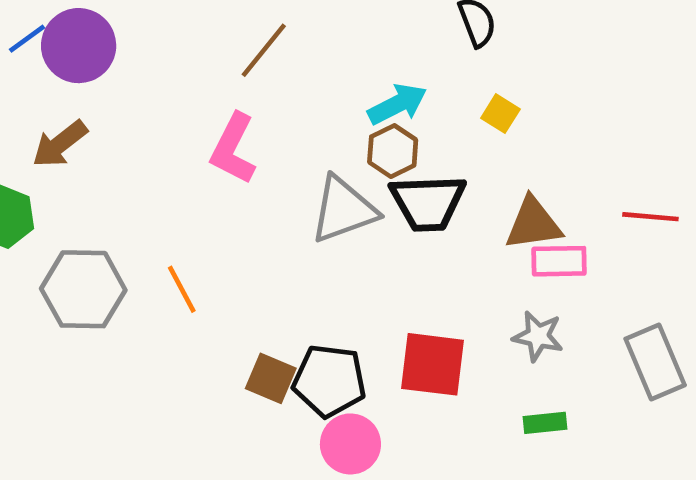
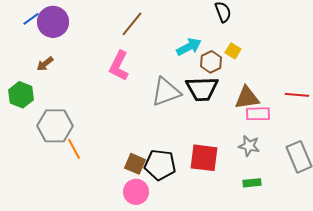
brown arrow: (60, 144) -> (45, 64), size x0.7
brown hexagon: (393, 151) -> (211, 62), moved
orange line: (182, 289) -> (74, 149), moved
pink circle: (350, 444) -> (136, 192), moved

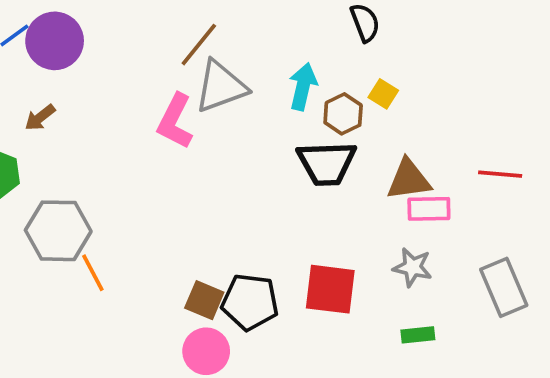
cyan arrow: (189, 47) -> (303, 87), turned -50
gray triangle: (166, 92) -> (221, 87), moved

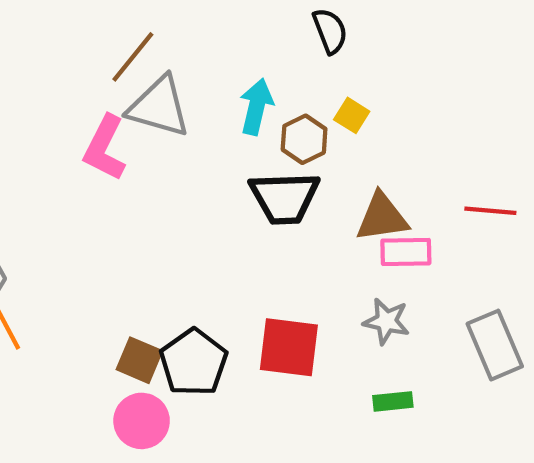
gray triangle: (221, 87) -> (159, 107), turned 36
black pentagon: (250, 302) -> (194, 362), turned 30

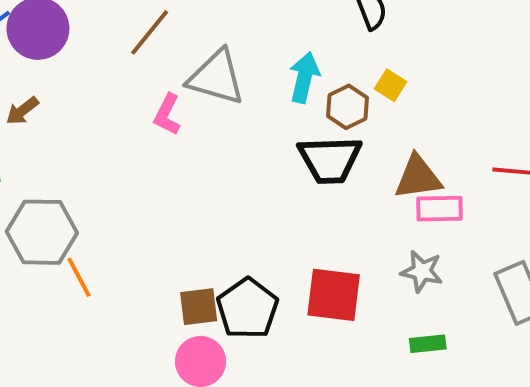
brown line: (133, 57) -> (150, 32), moved
pink L-shape: (105, 148) -> (167, 115), size x0.7
brown square: (139, 360) -> (199, 307), turned -30

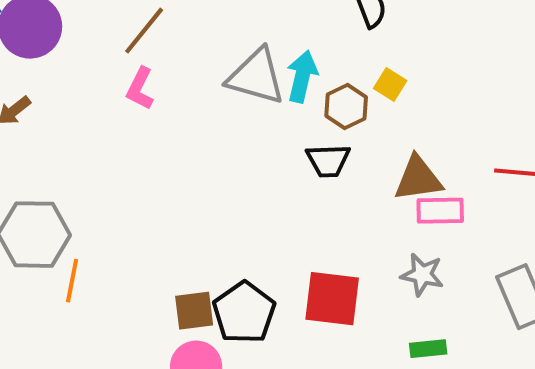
gray triangle: (216, 77) -> (256, 77), moved
pink L-shape: (167, 115) -> (140, 89), moved
black trapezoid: (330, 160) -> (328, 161), size x0.7
orange line: (79, 277) -> (72, 281), turned 39

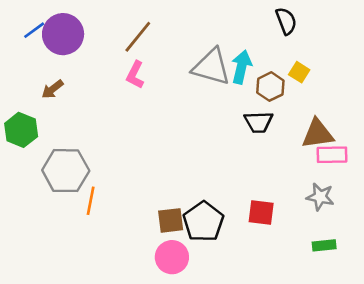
red square: (332, 299) -> (261, 213), size x0.7

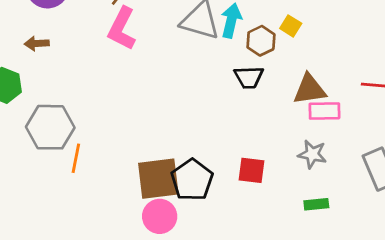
pink L-shape: (135, 75) -> (122, 29), size x1.5
brown arrow: (53, 89) -> (37, 43), turned 35
brown square: (171, 220) -> (158, 179), size x1.6

